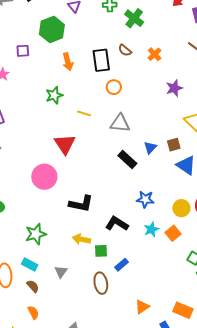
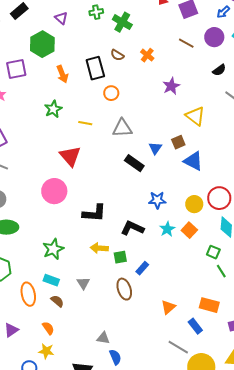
purple square: (23, 51) -> (16, 69), size x1.5
orange semicircle: (33, 312) -> (48, 328), moved

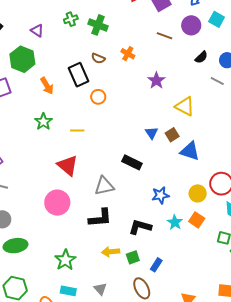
gray triangle: (122, 128) -> (104, 186), moved
blue triangle: (155, 148) -> (152, 133), moved

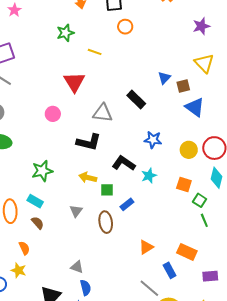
purple star: (156, 81) -> (201, 26), moved
pink circle: (57, 203) -> (53, 114), size x0.6
orange square: (197, 220) -> (184, 184), moved, turned -35
cyan star: (175, 222) -> (149, 176), moved
gray triangle: (100, 289) -> (76, 211), moved

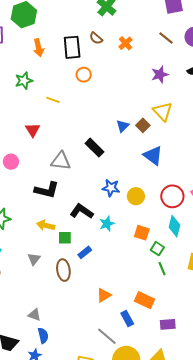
red triangle: (74, 82) -> (33, 130), size x0.7
brown square: (183, 86) -> (143, 125), moved, turned -32
yellow circle: (189, 150) -> (136, 196), moved

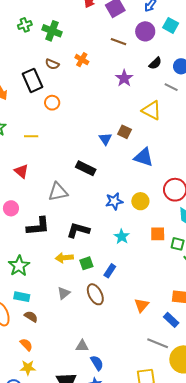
yellow triangle: (163, 111) -> (152, 110), moved
black L-shape: (47, 190) -> (38, 226), moved
black L-shape: (82, 211) -> (78, 230), moved
gray triangle: (34, 259) -> (64, 293), turned 32

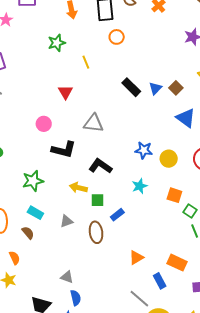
yellow line: (31, 136) -> (86, 62), turned 48
black rectangle: (86, 168) -> (131, 87), moved
cyan rectangle: (22, 297) -> (35, 213), moved

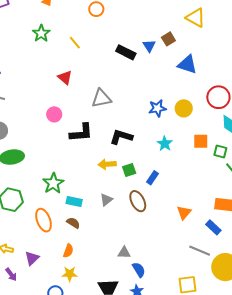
brown square: (176, 88) -> (168, 39), turned 32
green star: (33, 181) -> (53, 183), moved
orange semicircle: (14, 258) -> (68, 251), turned 64

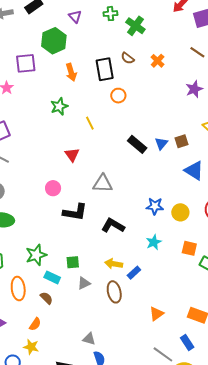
yellow arrow: (107, 164) -> (114, 264), moved
green square: (129, 170) -> (73, 262), moved
blue rectangle: (213, 227) -> (187, 342), moved

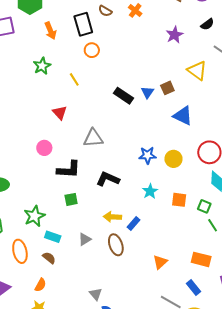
orange circle: (118, 96) -> (92, 50), moved
orange square: (189, 248) -> (179, 200), moved
green square: (73, 262) -> (71, 199), moved
gray triangle: (89, 339) -> (96, 294), turned 40

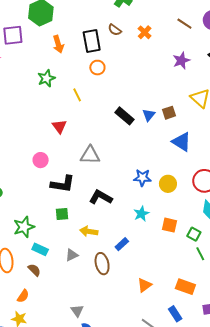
yellow arrow: (112, 217) -> (89, 231), moved

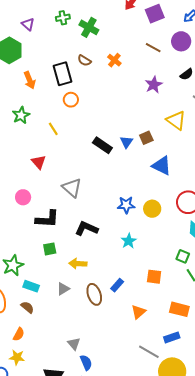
gray triangle: (90, 155) -> (72, 188), turned 45
orange square: (170, 225) -> (154, 277), moved
blue rectangle: (122, 244) -> (117, 285), moved
blue rectangle: (175, 314) -> (172, 337), turned -70

